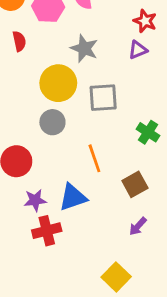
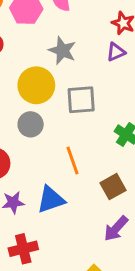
purple arrow: (138, 226) -> (116, 229), size x1.4
red cross: (47, 231) -> (23, 249), moved

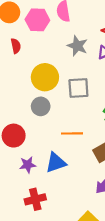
gray star: (62, 51) -> (77, 46), moved
orange line: (72, 161) -> (72, 133), turned -72

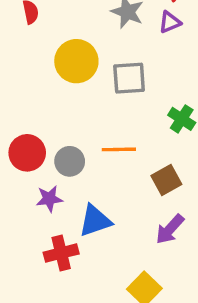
gray circle: (41, 106) -> (70, 161), moved
blue triangle: (56, 163) -> (95, 221), moved

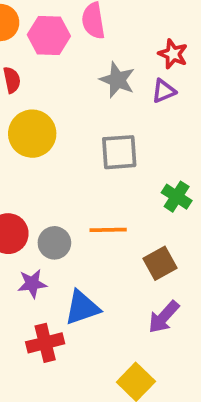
yellow circle: (76, 61) -> (32, 134), moved

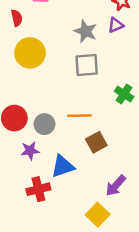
gray star: (117, 80) -> (85, 31), moved
brown square: (160, 263) -> (96, 142), moved
purple arrow: (164, 317) -> (116, 186), moved

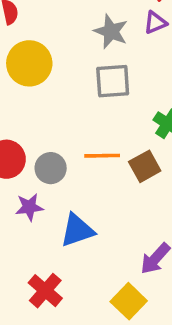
brown square: (96, 142) -> (145, 166), moved
red cross: (38, 189) -> (45, 291), moved, turned -35

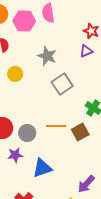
gray star: (111, 31) -> (47, 56), moved
yellow circle: (29, 63) -> (15, 74), size x0.6
gray square: (113, 81) -> (62, 84), turned -30

